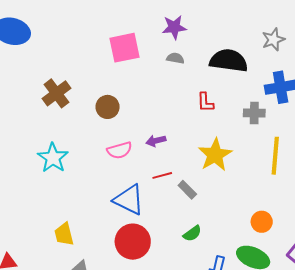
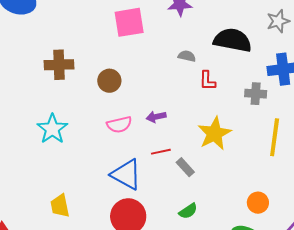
gray semicircle: (175, 58) -> (187, 56), moved
brown cross: (56, 93) -> (59, 65), turned 32

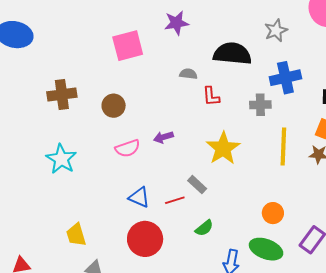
red line: (161, 152) -> (175, 200), moved
blue triangle: (126, 174) -> (139, 197), size x0.7

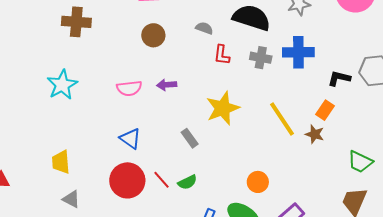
gray cross: (260, 105) -> (261, 58), moved
brown circle: (114, 106) -> (153, 35), moved
yellow line: (283, 146) -> (282, 119), turned -48
red line: (175, 200) -> (162, 180), moved, turned 54

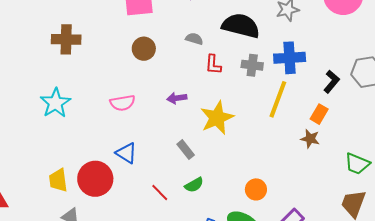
black L-shape: (339, 78) -> (332, 82), turned 120
purple arrow: (167, 85) -> (177, 98), moved
yellow line: (282, 119) -> (278, 99), moved, turned 57
red circle: (127, 180) -> (95, 179), moved
green semicircle: (187, 182) -> (194, 185), moved

